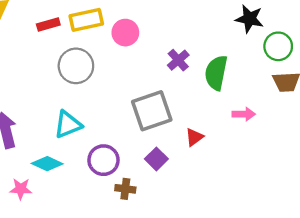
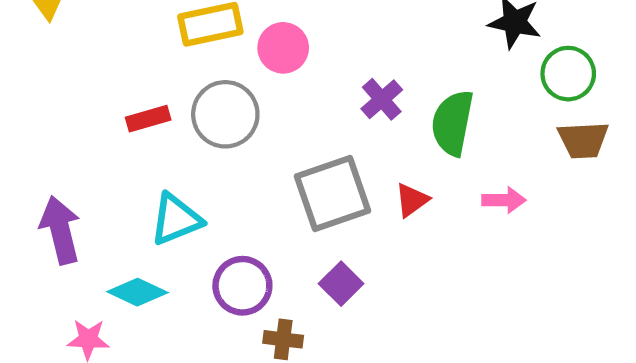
red rectangle: (48, 24) -> (148, 119), moved
gray circle: (76, 66) -> (225, 114), moved
red triangle: (194, 137) -> (412, 200), moved

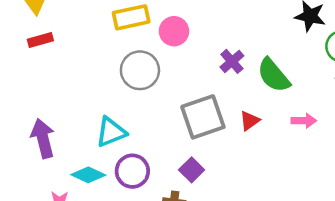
red rectangle: (148, 119) -> (40, 40), moved
green semicircle: (452, 123) -> (274, 75), turned -51
purple square: (341, 284) -> (192, 170), moved
purple circle: (242, 286) -> (132, 171), moved

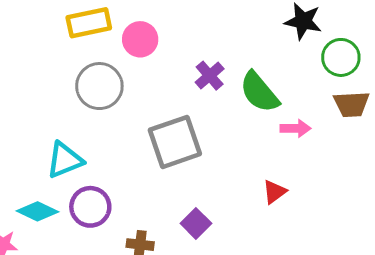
red triangle: (250, 121) -> (274, 192), moved
pink arrow: (304, 121) -> (296, 128), moved
purple square: (192, 170) -> (196, 223), moved

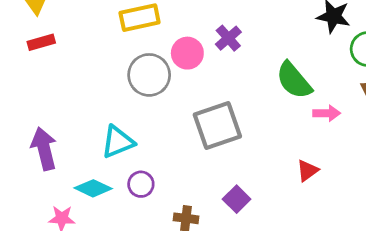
pink circle: (140, 39) -> (187, 53), moved
purple cross: (210, 76) -> (228, 38), moved
purple circle: (90, 207) -> (141, 184), size x0.7

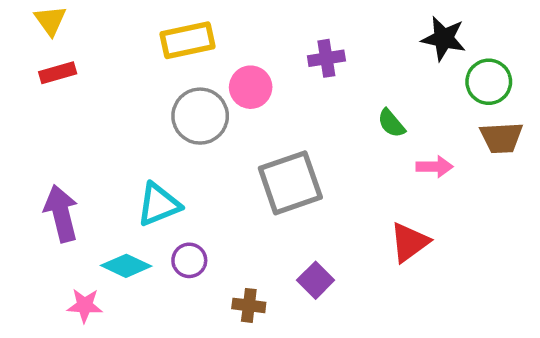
purple cross: (228, 38) -> (326, 58), moved, turned 32
green semicircle: (294, 80) -> (391, 123), size x0.6
red triangle: (308, 171) -> (409, 242), size x1.4

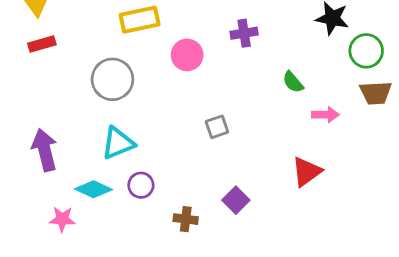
gray circle: (200, 116) -> (112, 79), moved
gray square: (290, 183) -> (217, 127), size x0.5

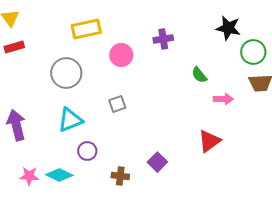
gray square: (217, 127) -> (117, 104), moved
cyan diamond: (93, 189) -> (59, 175), moved

